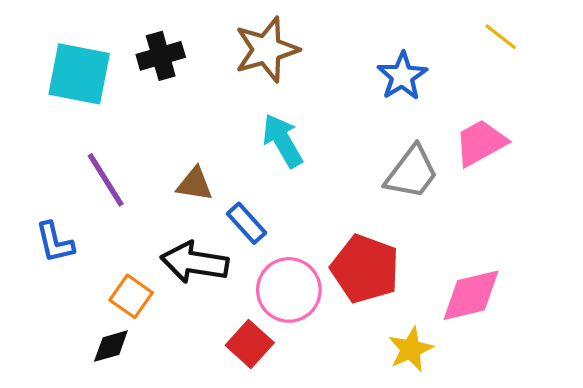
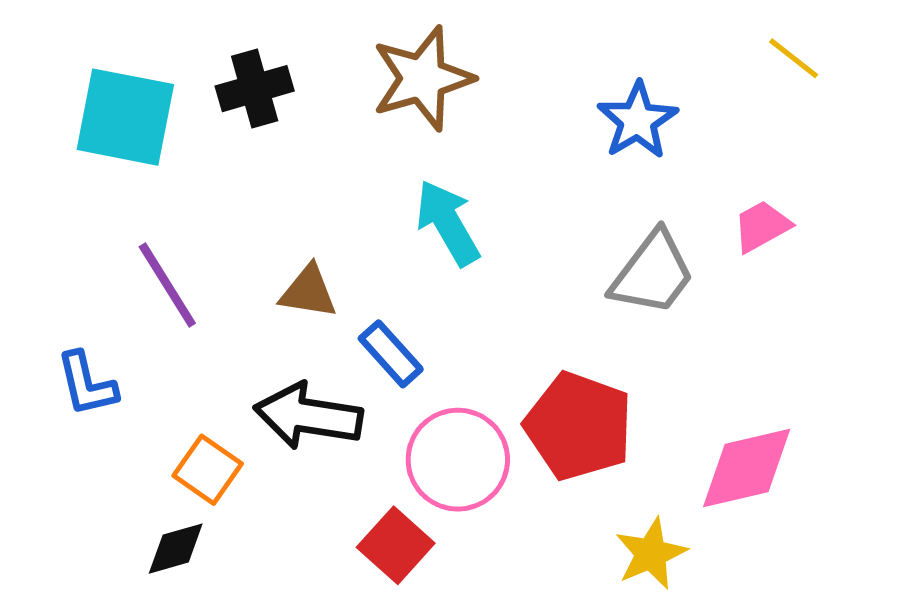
pink trapezoid: (481, 143) -> (762, 226), size x0.7

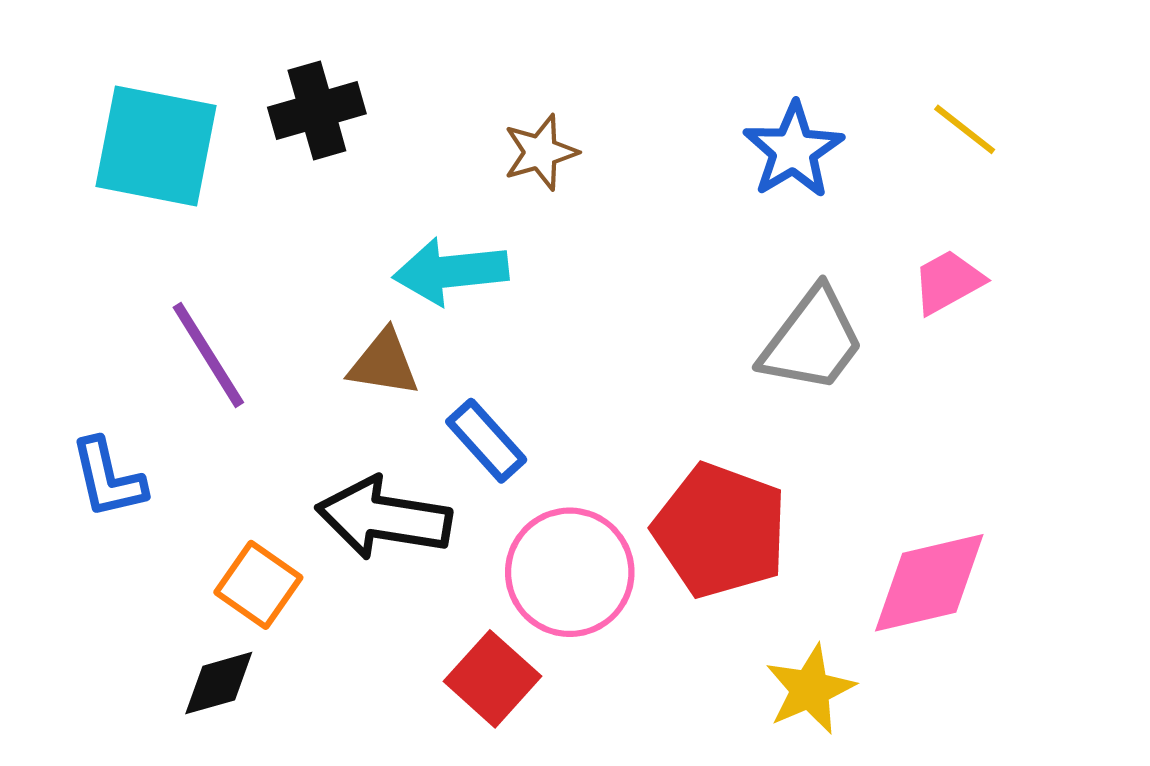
yellow line: (794, 58) -> (965, 129), moved
brown star: (423, 78) -> (541, 152), moved, size x0.6
cyan arrow: (448, 223) -> (451, 271), moved, turned -66

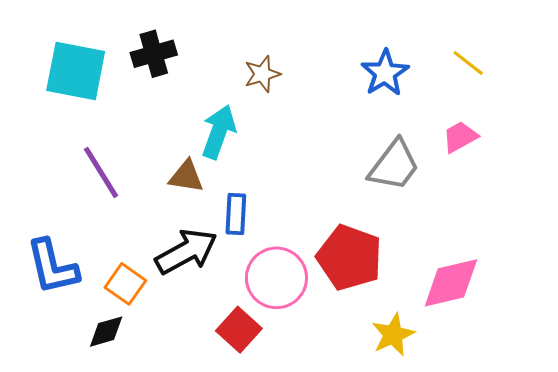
cyan arrow: (451, 271) -> (219, 132), turned 116
blue rectangle: (486, 441) -> (236, 214), turned 45
blue L-shape: (108, 478) -> (52, 267), moved, size x1.4
black arrow: (384, 518) -> (186, 252), turned 142

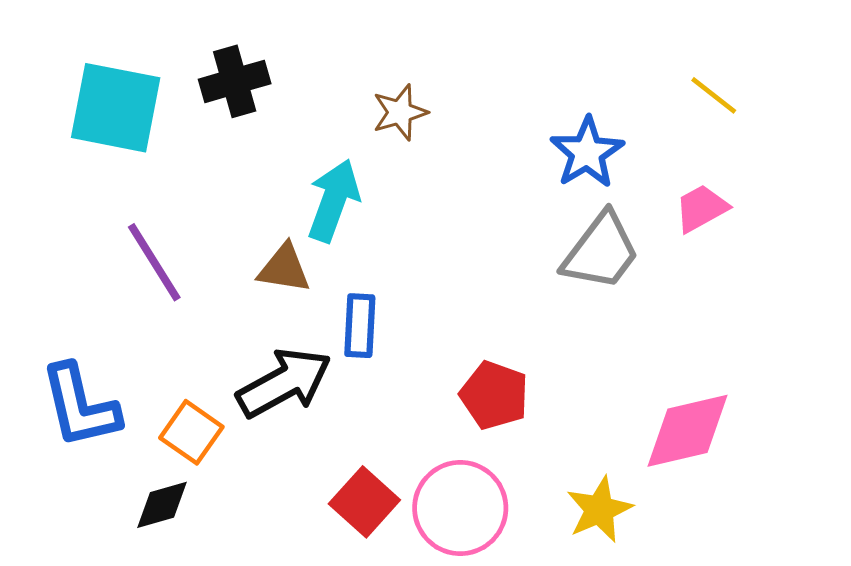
blue star: (385, 73) -> (587, 153), moved
red pentagon: (349, 258) -> (494, 395), moved, size x0.7
pink circle: (276, 278) -> (460, 508), moved

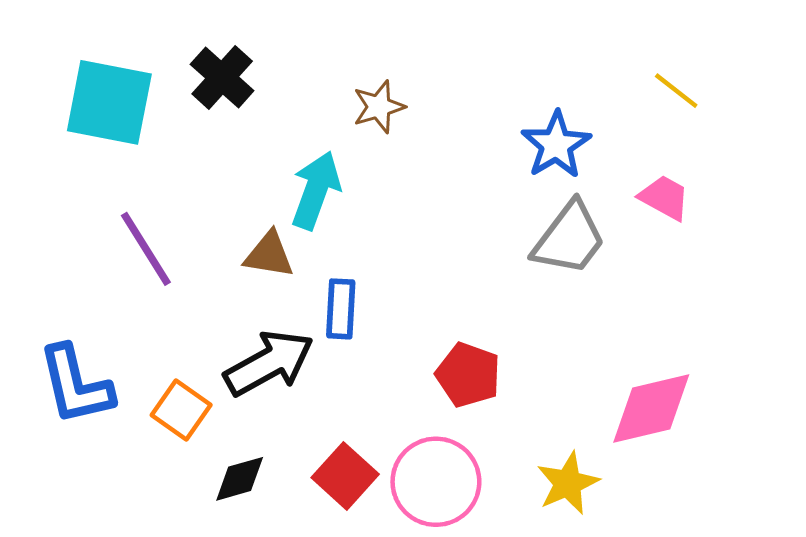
black cross: (235, 81) -> (222, 77), turned -32
pink trapezoid: (701, 208) -> (664, 198), turned 58
black diamond: (162, 505) -> (240, 479), moved

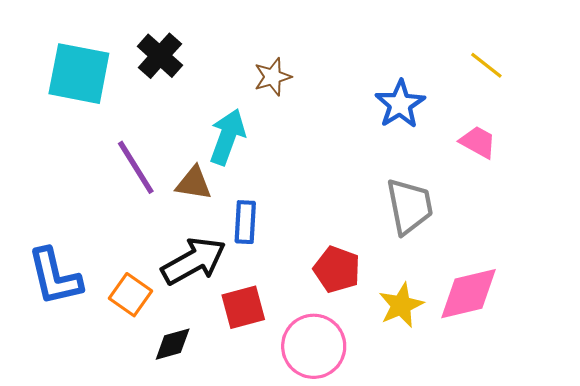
gray trapezoid: (569, 239) -> (409, 206), moved, turned -48
purple line: (146, 249) -> (136, 167), moved
red square: (345, 476) -> (243, 307), moved, turned 33
yellow star: (568, 483) -> (401, 305), moved

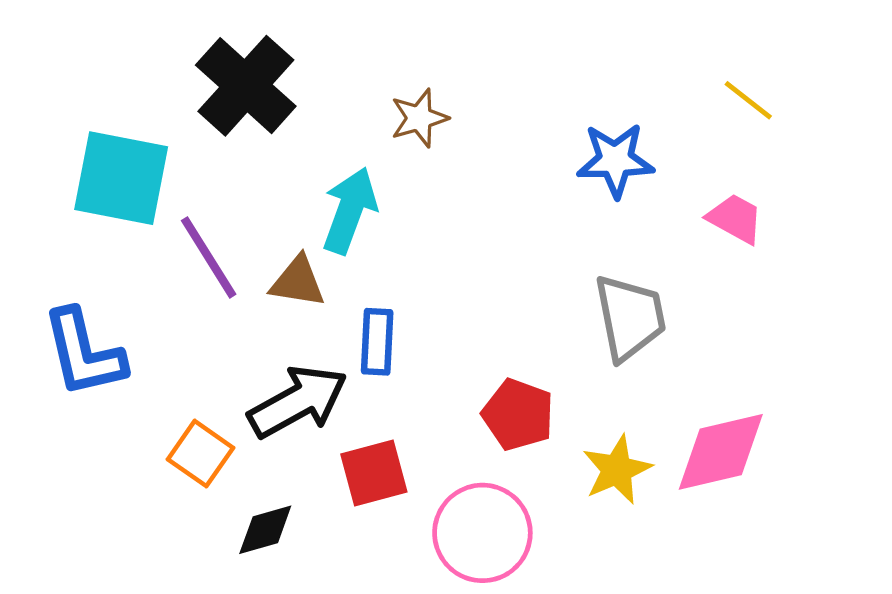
black cross: (160, 56) -> (246, 86), size x1.4
cyan square: (79, 74) -> (121, 178), moved
blue star: (400, 104) -> (615, 160), turned 30
blue L-shape: (55, 277) -> (84, 353), moved

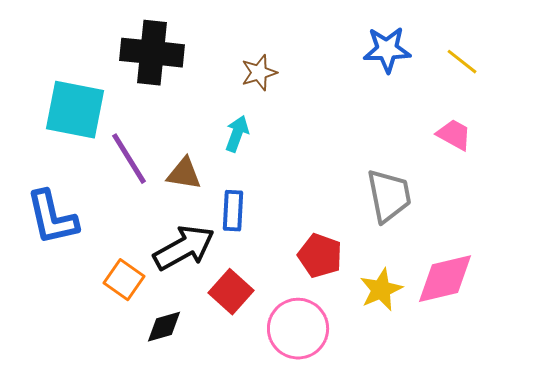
black cross: (246, 86) -> (152, 53), turned -36
blue star: (615, 160) -> (387, 50), moved
cyan arrow: (350, 210) -> (237, 134), moved, size x0.7
red square: (374, 473) -> (231, 292), turned -33

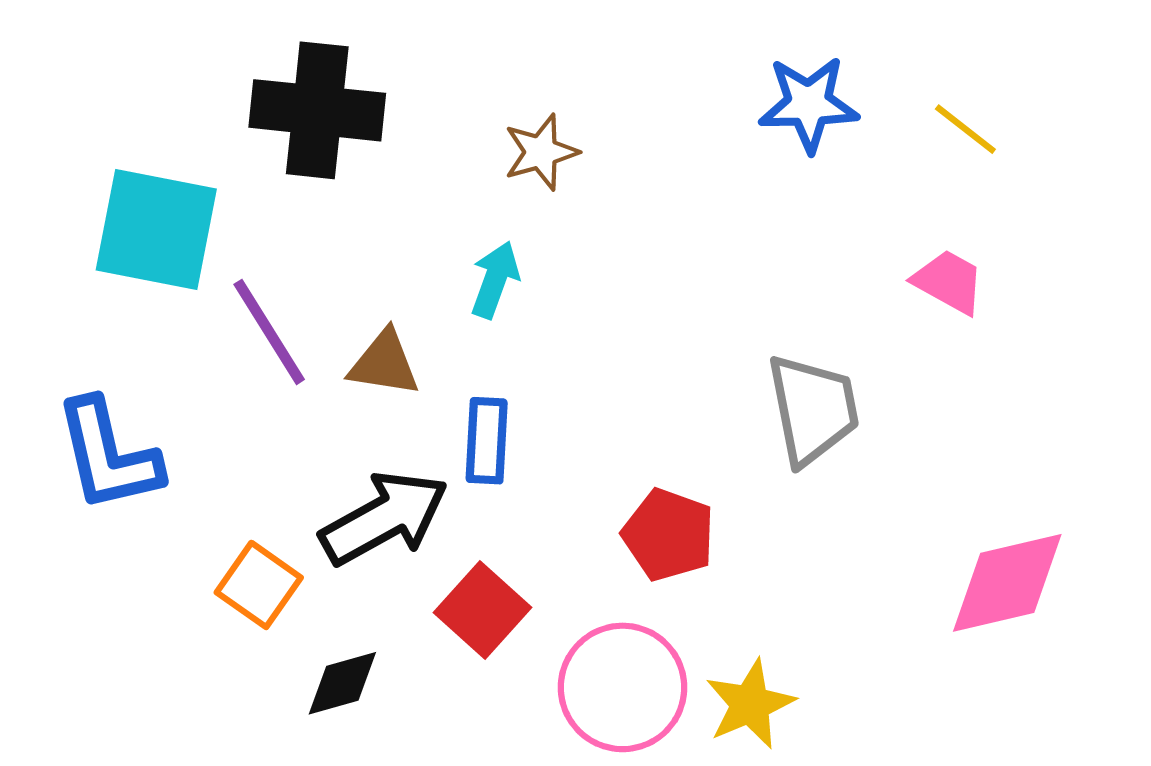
pink diamond: (445, 279) -> (1007, 583), moved
yellow star: (381, 290) -> (750, 704), moved

